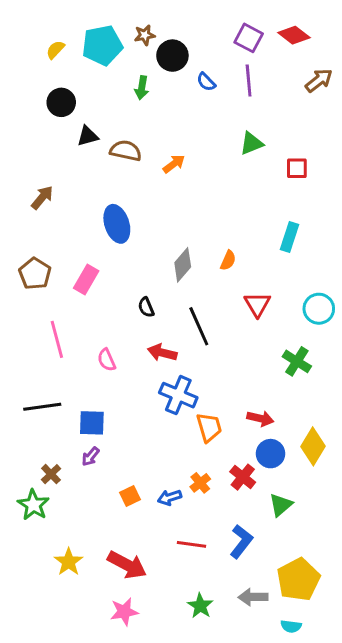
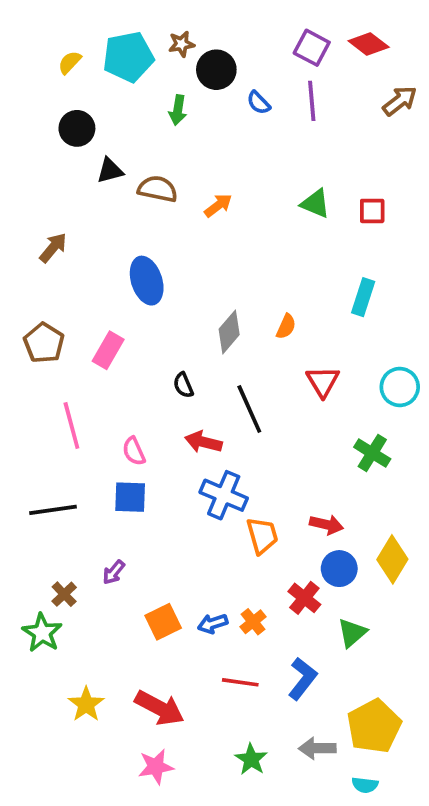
green triangle: (251, 143) -> (315, 204), moved, turned 45
blue square: (92, 423) -> (130, 497), moved
orange cross: (200, 483) -> (253, 622), moved
orange square: (130, 496) -> (163, 622), size x1.4

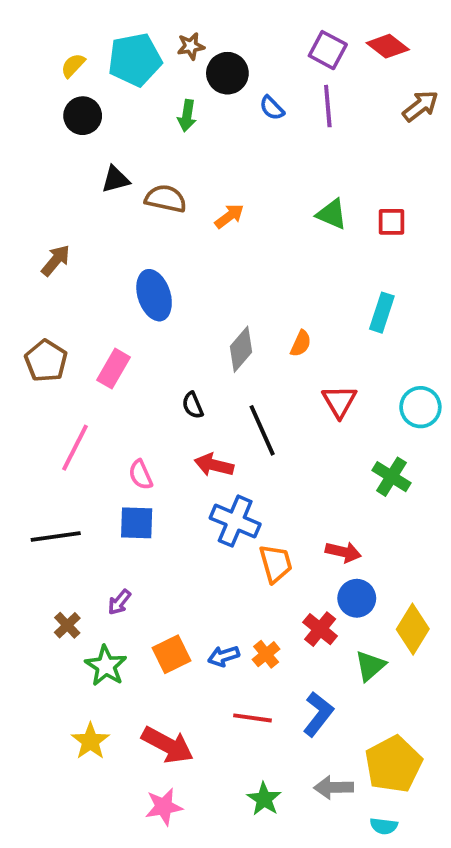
black circle: (77, 128) -> (83, 116), moved
pink line: (71, 426) -> (75, 448), turned 42
yellow diamond: (392, 559) -> (413, 629), moved
green star: (42, 633) -> (106, 666), moved

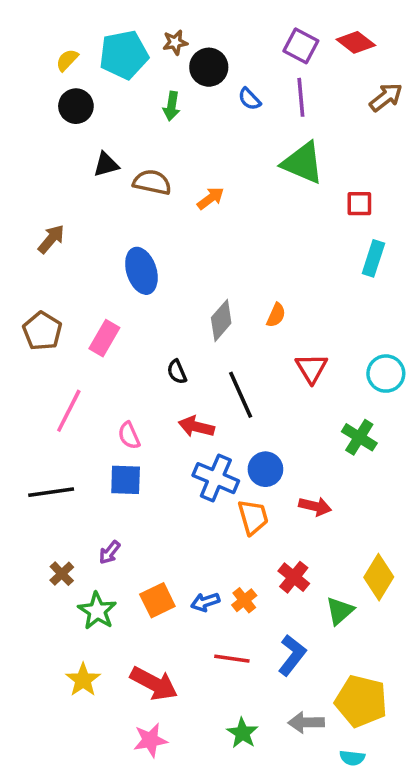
green triangle: (332, 214) -> (303, 163), moved, size x1.5
cyan rectangle: (382, 313) -> (373, 258), moved
blue circle: (357, 598) -> (265, 469), moved
yellow pentagon: (393, 764) -> (361, 701), turned -30

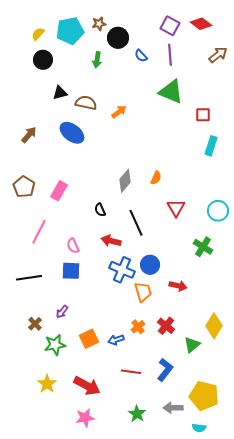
blue ellipse: (141, 271) -> (72, 133), moved, turned -35
orange cross: (244, 600) -> (138, 327), moved
green star: (97, 611) -> (55, 345), turned 30

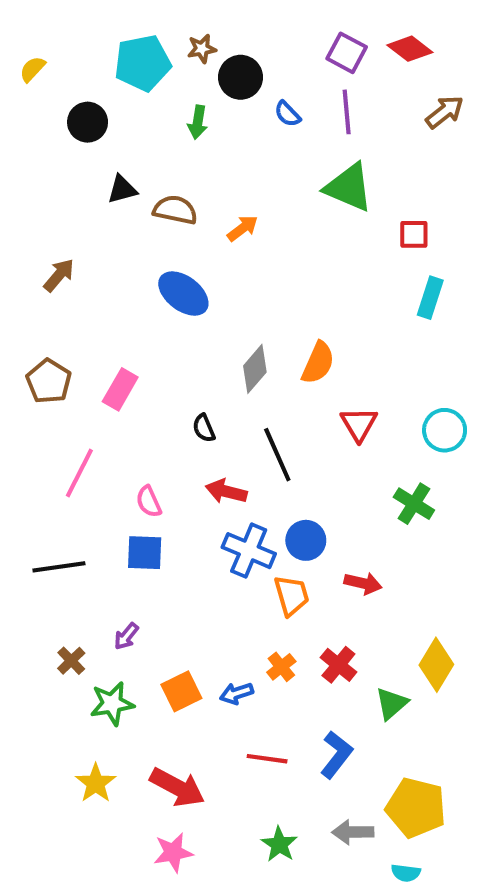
yellow semicircle: (38, 34) -> (32, 69), moved
blue ellipse: (72, 133) -> (183, 294), moved
orange semicircle: (156, 178) -> (318, 363), size x1.5

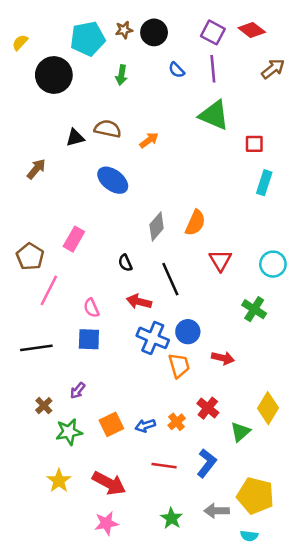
black circle: (241, 77) -> (154, 32), moved
black circle: (88, 122) -> (54, 75), size x1.5
black triangle: (122, 189) -> (75, 138), moved
brown pentagon: (49, 381) -> (30, 257), moved
orange cross: (281, 667) -> (177, 422), moved

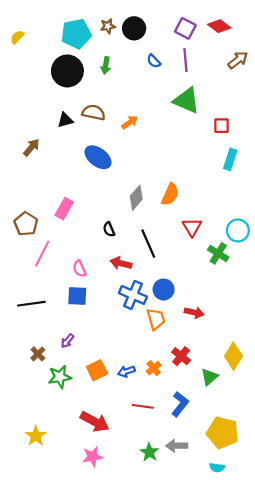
black circle: (54, 75) -> (67, 71), moved
green cross: (254, 309) -> (218, 253), moved
yellow star: (59, 481) -> (36, 436), moved
gray arrow: (217, 511) -> (177, 446), moved

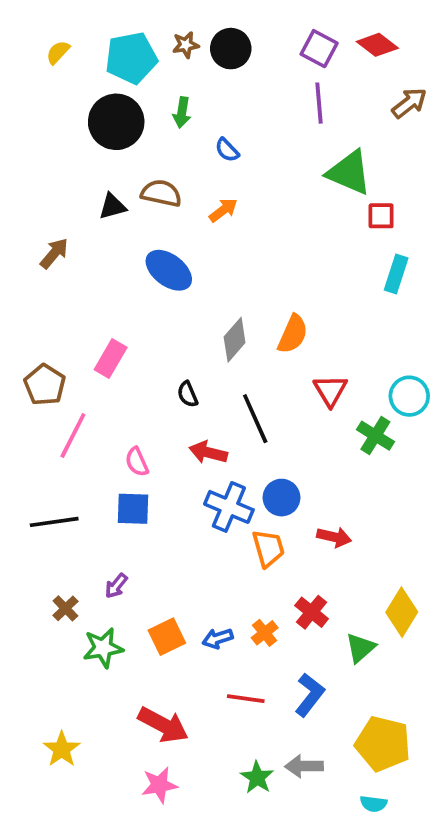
yellow semicircle: (17, 37) -> (58, 52), moved
blue semicircle: (154, 61) -> (227, 150), moved
green triangle: (187, 100) -> (349, 173), moved

